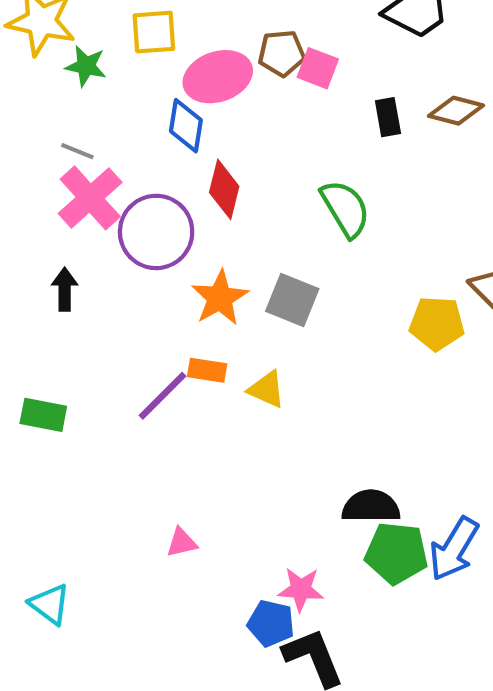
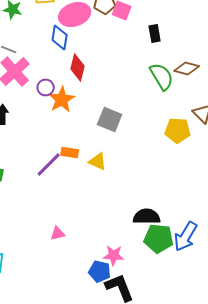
brown diamond: (456, 111) -> (187, 68), moved
green semicircle: (345, 209) -> (162, 76), moved
purple circle: (156, 232) -> (46, 87), size x0.5
orange star: (220, 298) -> (62, 99), moved

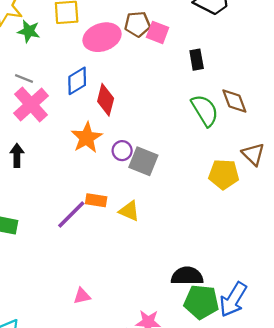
blue diamond: (60, 37) -> (77, 81), moved, turned 50
brown diamond: (187, 68) -> (234, 101), turned 55
purple circle: (46, 87) -> (122, 151), moved

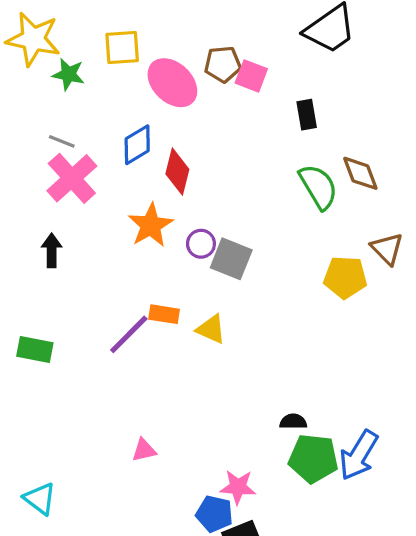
pink ellipse: (102, 37) -> (172, 83), turned 63
black semicircle: (187, 276) -> (293, 422), size x0.6

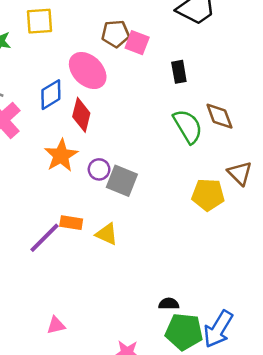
pink ellipse: (172, 83) -> (88, 71), moved

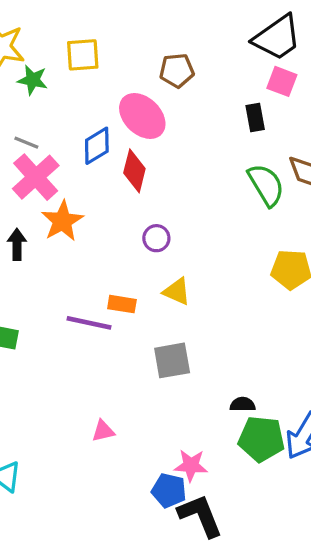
pink square: (137, 43) -> (282, 81), moved
orange star: (61, 155) -> (62, 221), moved
gray square: (122, 181) -> (172, 360), moved, turned -32
yellow triangle: (107, 234) -> (177, 291), moved
purple line: (45, 238) -> (89, 323), turned 57

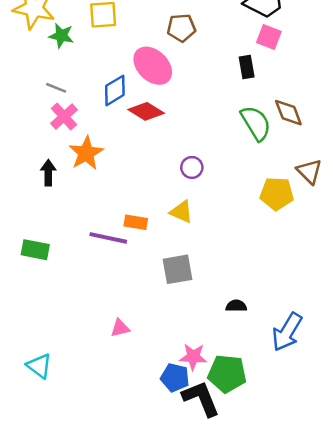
red diamond: (134, 171) -> (146, 111), turned -72
pink cross: (36, 177) -> (64, 117), size x0.7
purple circle: (156, 238) -> (192, 167), moved
green pentagon: (261, 439) -> (227, 374), moved

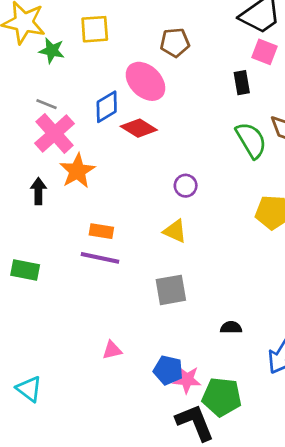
pink cross: (64, 117) -> (55, 133), size x1.4
orange rectangle: (136, 222) -> (101, 231), moved
blue pentagon: (175, 378) -> (168, 370), moved

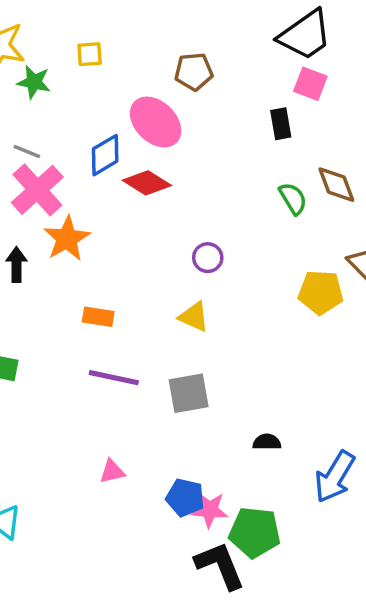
yellow square: (95, 29) -> (90, 54), size x0.7
green semicircle: (251, 140) -> (293, 199), size x0.7
purple line: (100, 258) -> (114, 378), moved

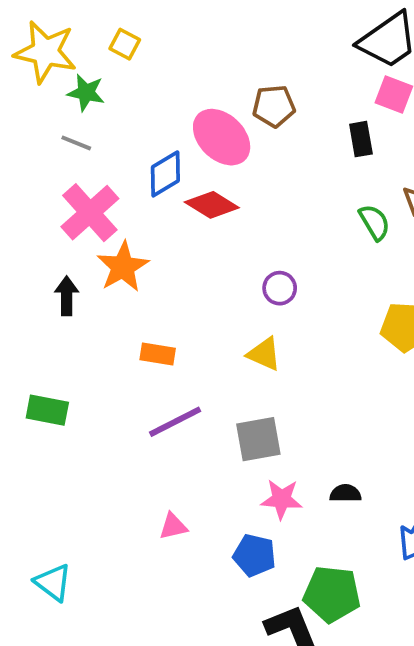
yellow square: (90, 54) -> (125, 44), moved, turned 32
brown pentagon: (194, 72) -> (274, 106), moved
gray line: (27, 152) -> (76, 143), moved
purple line: (114, 378) -> (175, 422), turned -39
pink star: (209, 510) -> (282, 499), moved

